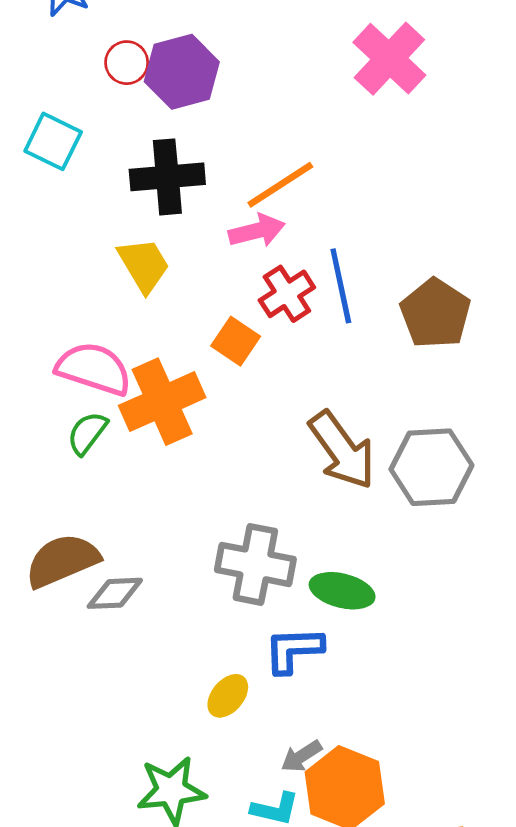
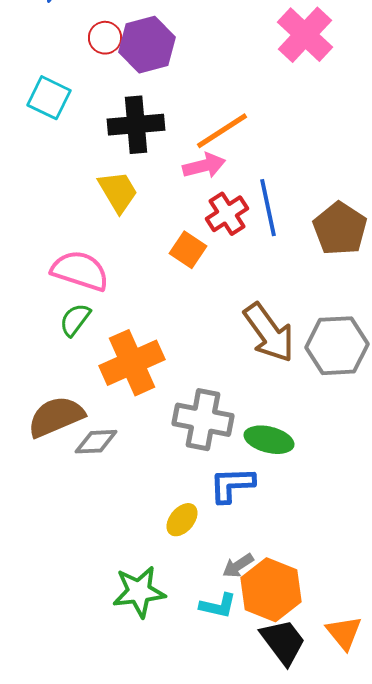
orange cross: (162, 402) -> (132, 363), moved

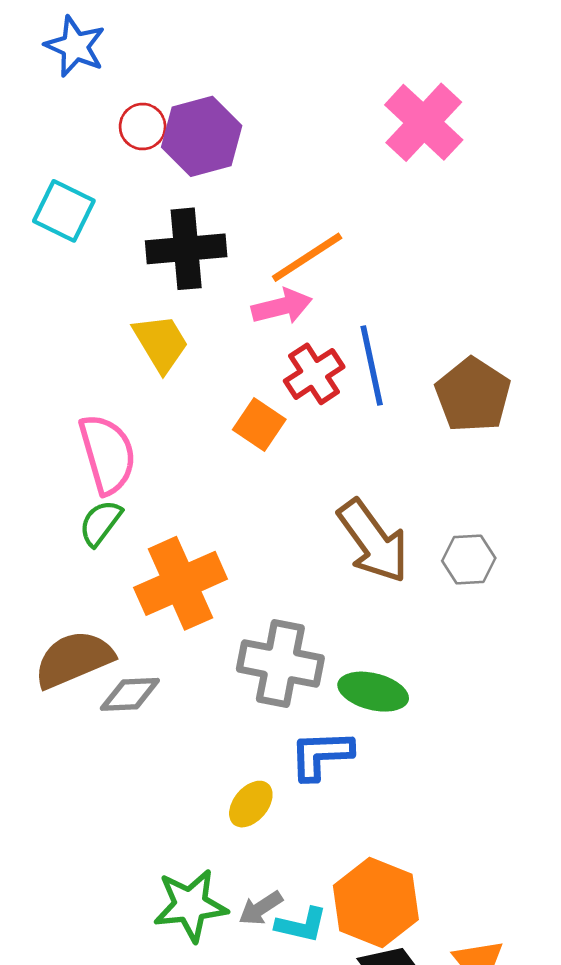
pink semicircle: (80, 271) -> (107, 454), turned 56
gray hexagon: (337, 346) -> (469, 559), size x0.6
gray arrow: (238, 566) -> (261, 908), moved

